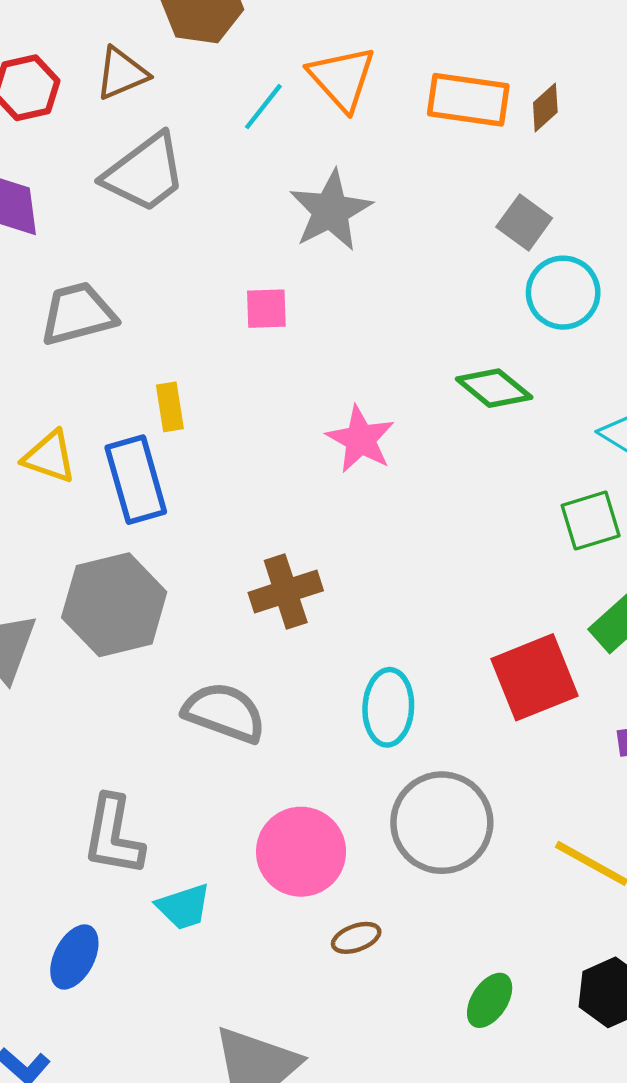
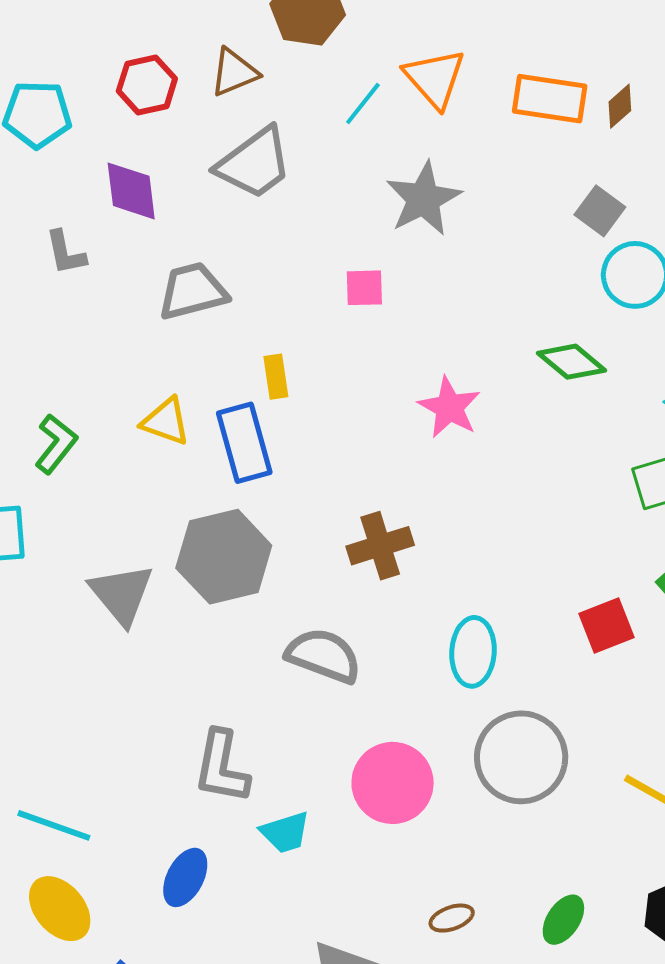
red square: (535, 677) -> (606, 625), size x0.7
brown ellipse: (356, 938) -> (452, 918), moved

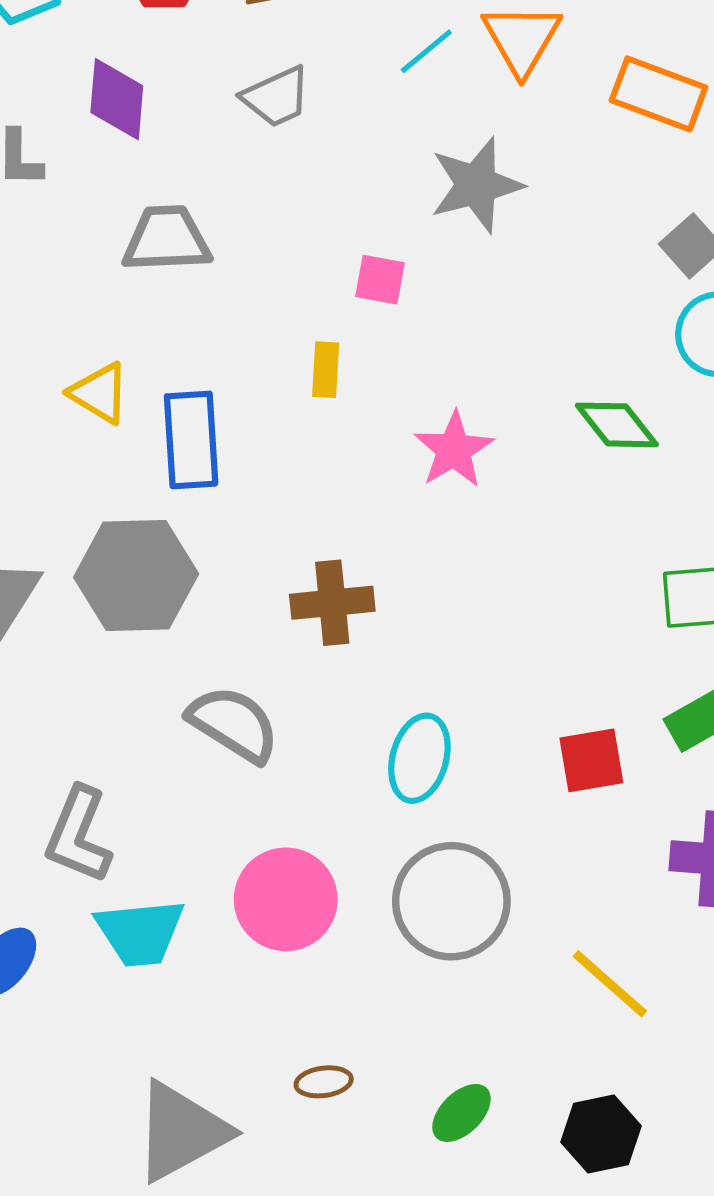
gray trapezoid: (254, 163) -> (276, 97), size x0.7
yellow rectangle: (276, 377) -> (326, 370), moved
cyan trapezoid: (285, 832) -> (140, 932), size x1.4

